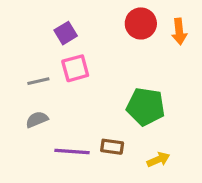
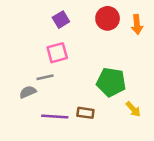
purple square: (66, 33) -> (61, 20), moved
gray line: (38, 81) -> (45, 77), moved
yellow arrow: (158, 160) -> (133, 109), moved, turned 70

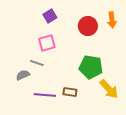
red circle: (108, 18) -> (88, 26), moved
gray line: (45, 77) -> (37, 63), turned 32
yellow arrow: (133, 109) -> (109, 89), size x1.5

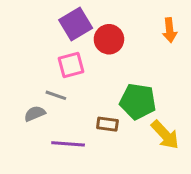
purple square: (50, 16) -> (76, 24), size x1.5
red circle: (88, 26) -> (109, 39), moved
brown rectangle: (70, 92) -> (107, 124), moved

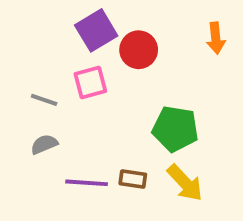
gray line: (56, 95) -> (44, 100), moved
brown rectangle: (107, 124) -> (133, 179), moved
yellow arrow: (165, 135) -> (185, 183), moved

